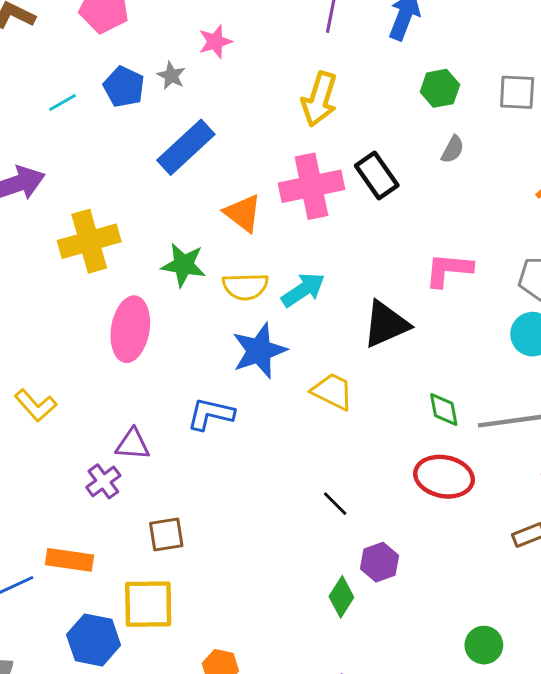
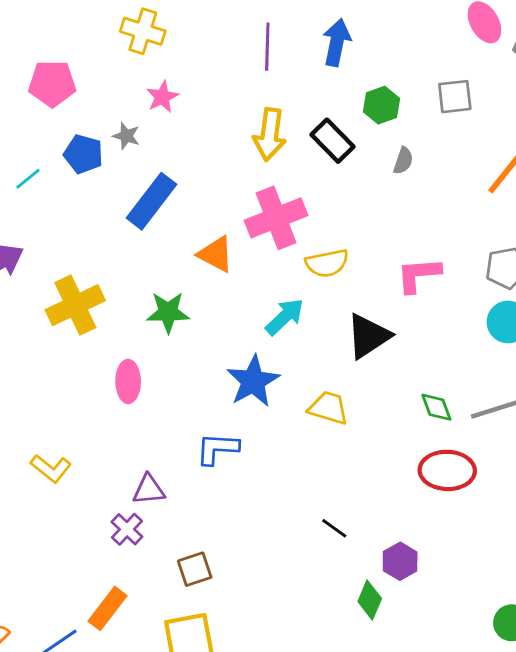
black rectangle: (377, 175) -> (332, 141), moved
yellow semicircle: (245, 287) -> (327, 263), moved
pink ellipse: (130, 329) -> (128, 381), size x0.7
black line: (335, 504) -> (334, 528), moved
orange rectangle: (69, 560) -> (108, 608), turned -51

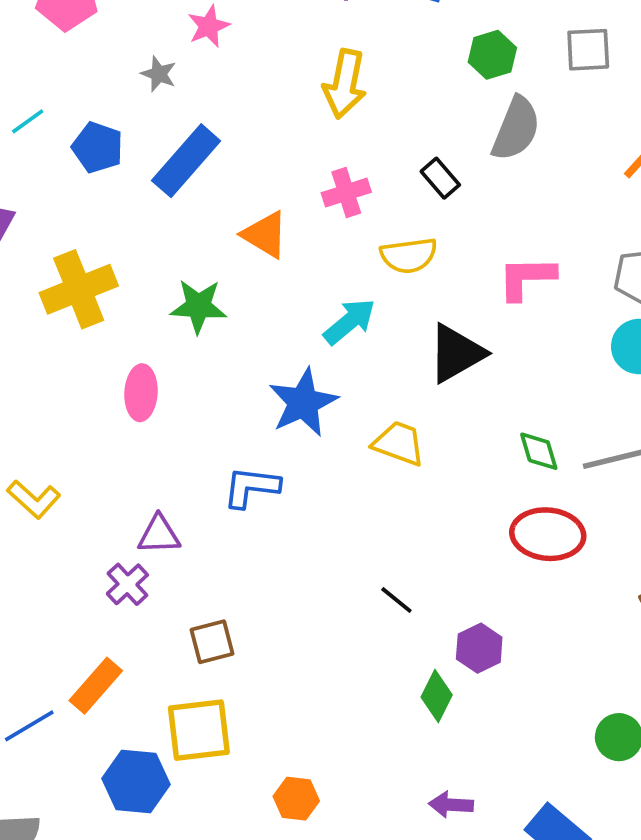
black rectangle: (332, 141) -> (440, 178), moved, size x0.7
blue pentagon: (83, 154) -> (98, 147), moved
gray semicircle: (403, 161) -> (516, 129), size x1.8
pink cross: (276, 218) -> (346, 193), size x0.6

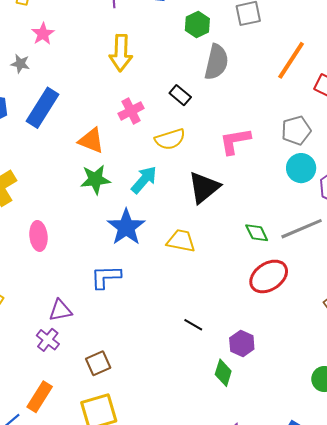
green star: (198, 306) -> (95, 179), moved
red ellipse: (548, 534) -> (269, 276), turned -30

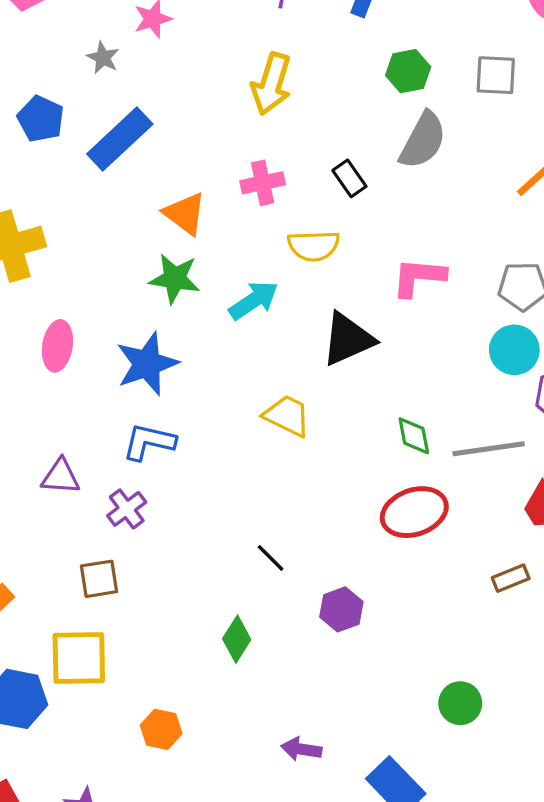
blue star: (126, 227) -> (147, 364), moved
purple cross: (48, 340) -> (127, 509), moved
green diamond: (223, 373) -> (237, 639), moved

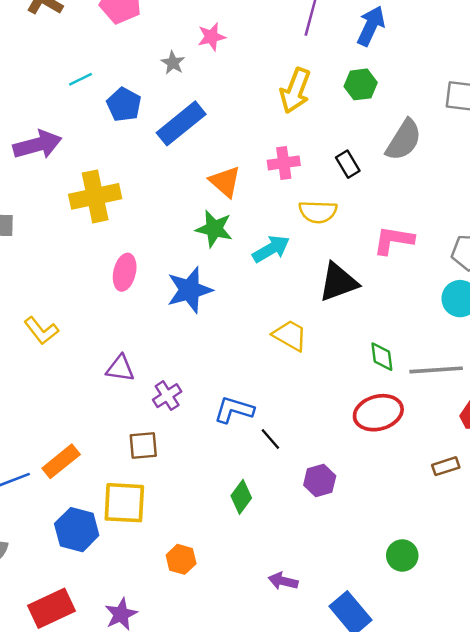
green hexagon: (408, 71) -> (361, 84), moved
blue L-shape: (149, 442) -> (234, 410), moved

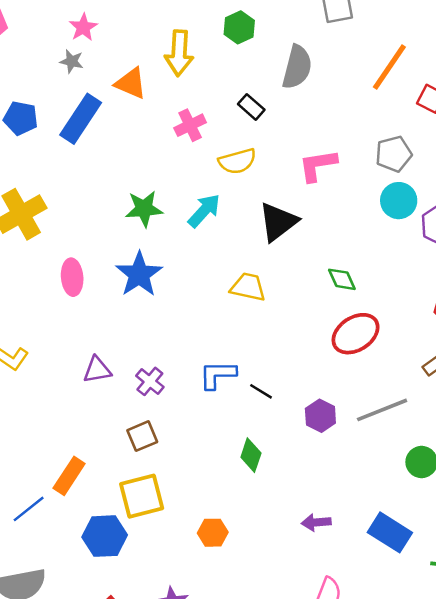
gray star: (173, 63) -> (72, 61), moved
orange triangle: (225, 182) -> (131, 83), moved
gray line: (436, 370) -> (382, 410), moved

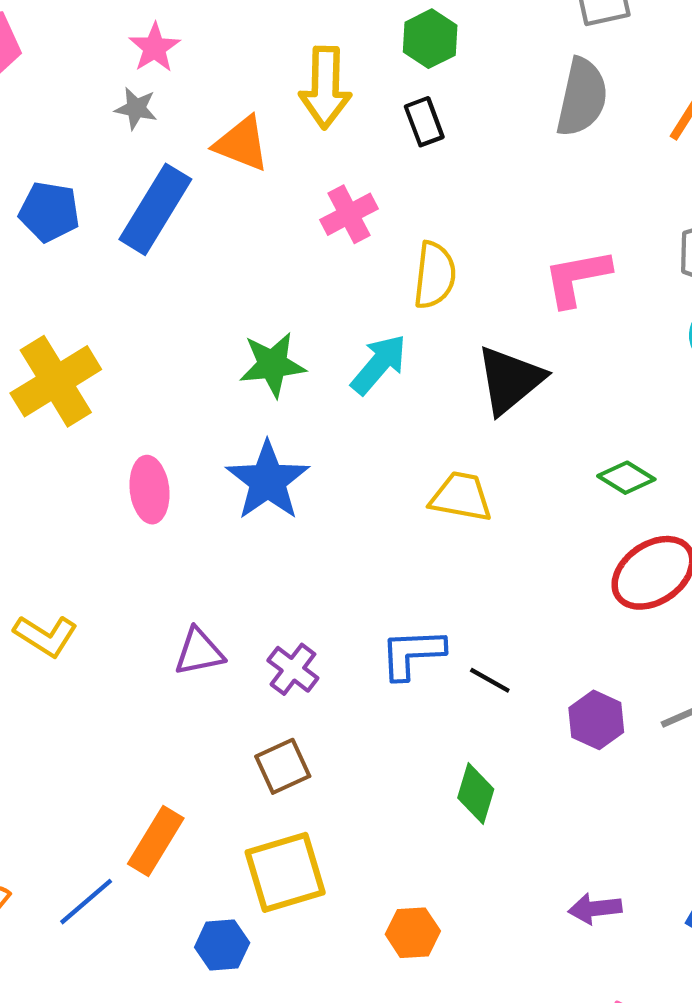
gray semicircle: (297, 67) -> (582, 97), moved
black rectangle: (251, 107) -> (424, 122), moved, turned 30
yellow semicircle: (237, 161) -> (435, 275), turned -66
green diamond: (342, 279) -> (626, 478), turned -32
blue hexagon: (105, 536) -> (222, 945), size x0.7

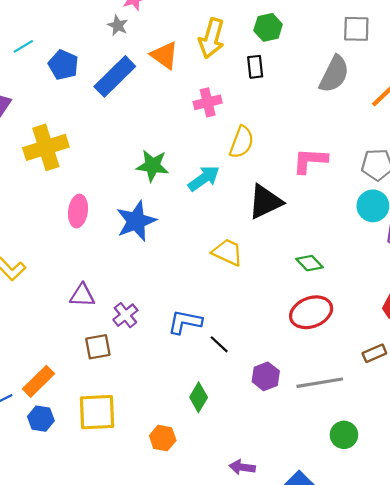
brown square: (283, 766) -> (98, 347), moved
orange hexagon: (413, 933) -> (163, 438), moved
blue hexagon: (222, 945) -> (41, 419), moved

